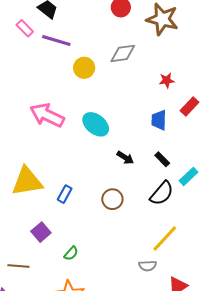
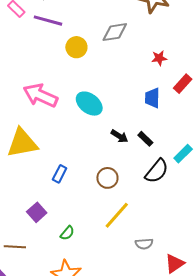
black rectangle: (162, 159) -> (145, 139), moved
yellow triangle: (27, 181) -> (22, 143), moved
yellow line: (165, 238) -> (117, 215), moved

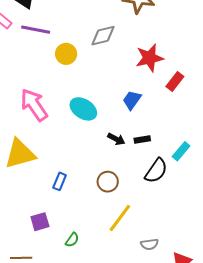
red star: (159, 58) -> (149, 58), size x1.8
pink arrow: (40, 95) -> (34, 105), turned 36
blue trapezoid: (152, 98) -> (132, 100), moved, turned 40
black rectangle: (145, 139) -> (142, 139), turned -49
purple square: (37, 212) -> (40, 222), turned 30

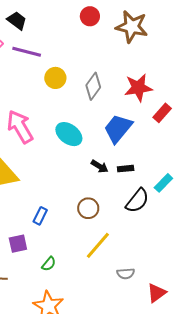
gray diamond: (103, 36) -> (93, 86), moved, turned -44
blue trapezoid: (132, 100) -> (118, 129), size x1.5
blue rectangle: (60, 181) -> (40, 216), moved

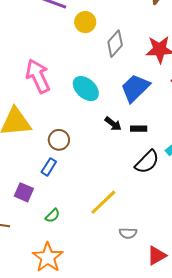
yellow circle: (55, 78) -> (85, 22), moved
brown circle: (88, 208) -> (59, 140), moved
purple square: (18, 244) -> (24, 192), turned 30

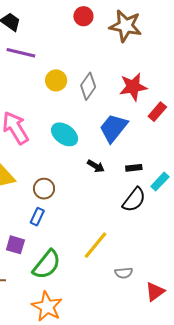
yellow circle: (85, 22) -> (56, 80), moved
black rectangle: (139, 129) -> (134, 168), moved
green semicircle: (52, 216) -> (47, 265), size x2.0

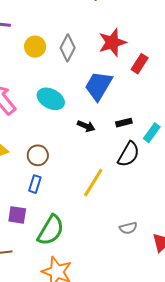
yellow line: (95, 245) -> (93, 183), moved

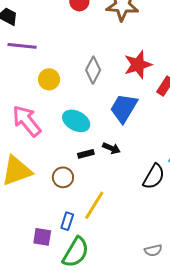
yellow circle: (35, 47) -> (49, 79), moved
black rectangle: (124, 123) -> (86, 154), moved
yellow line: (93, 183) -> (94, 205), moved
blue rectangle: (35, 184) -> (67, 221), moved

